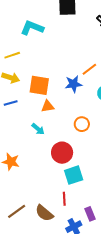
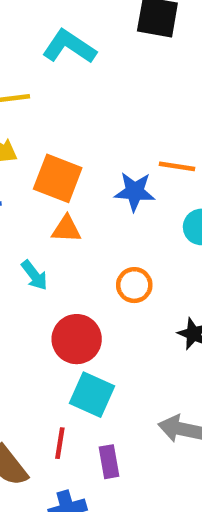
orange line: (89, 69) -> (177, 166), turned 35
cyan square: (74, 175) -> (92, 395), turned 30
purple rectangle: (90, 214) -> (109, 462), moved

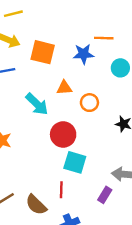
orange triangle: (66, 229) -> (64, 88), moved
cyan arrow: (34, 275) -> (37, 104), size x1.5
purple rectangle: (109, 462) -> (105, 195), moved, turned 49

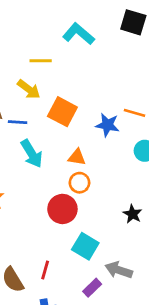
orange circle: (89, 103) -> (79, 183), moved
cyan arrow: (37, 104) -> (32, 154), moved
cyan square: (75, 162) -> (85, 246), moved

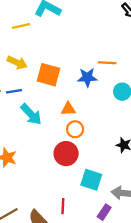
yellow line: (41, 61) -> (21, 26), moved

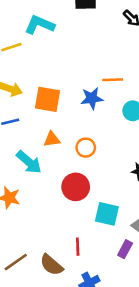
orange triangle: (68, 109) -> (52, 139), moved
cyan arrow: (31, 114) -> (29, 162), moved
orange circle: (75, 129) -> (86, 148), moved

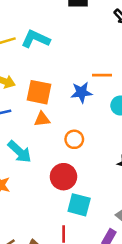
cyan L-shape: (40, 25) -> (36, 39), moved
orange triangle: (52, 139) -> (42, 119), moved
cyan square: (107, 214) -> (79, 205), moved

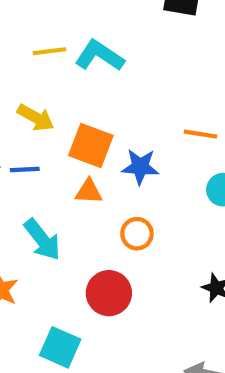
blue star: (81, 92) -> (140, 167), moved
cyan square: (79, 205) -> (60, 347), moved

